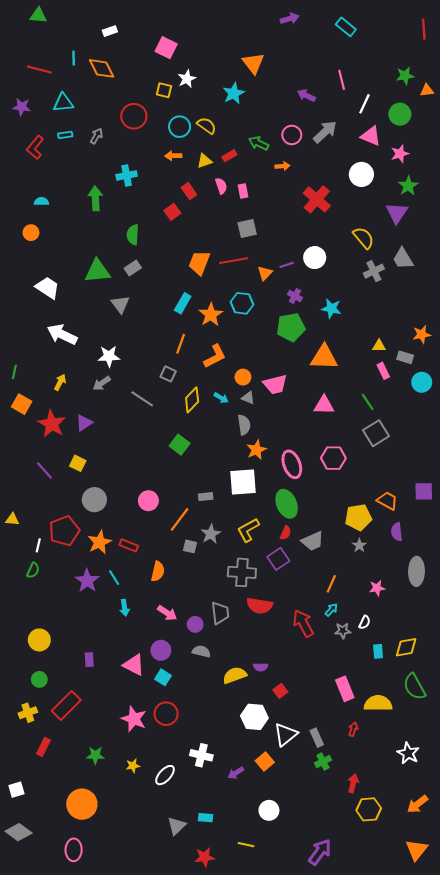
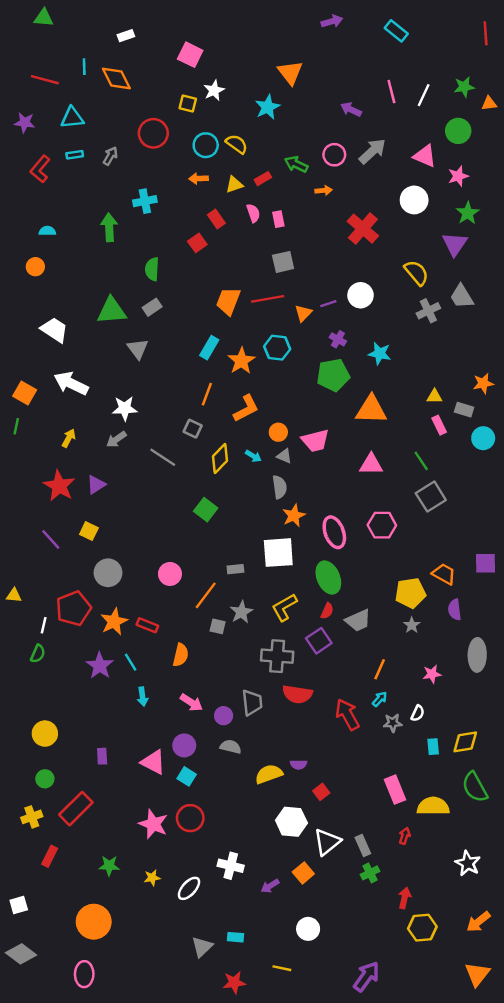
white line: (365, 104) -> (424, 95), moved
orange square: (22, 404) -> (25, 393), moved

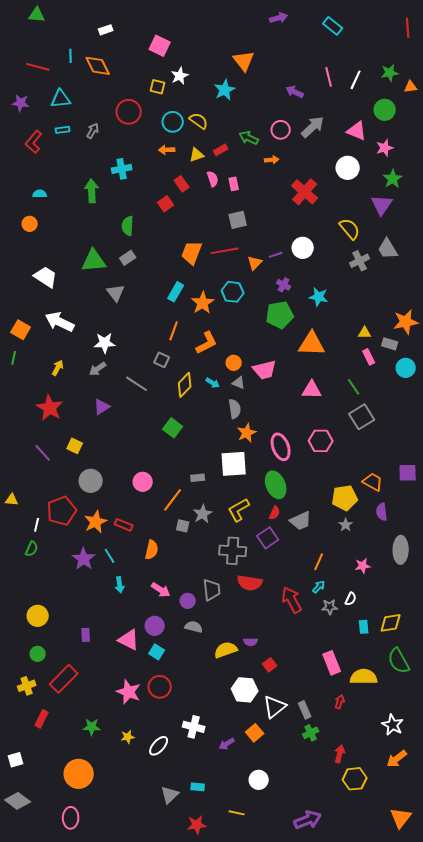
orange star: (483, 383) -> (406, 322), size x1.4
purple triangle: (96, 485) -> (102, 407), moved
orange arrow: (478, 922) -> (397, 759), moved
purple arrow: (366, 977) -> (308, 820), turned 32

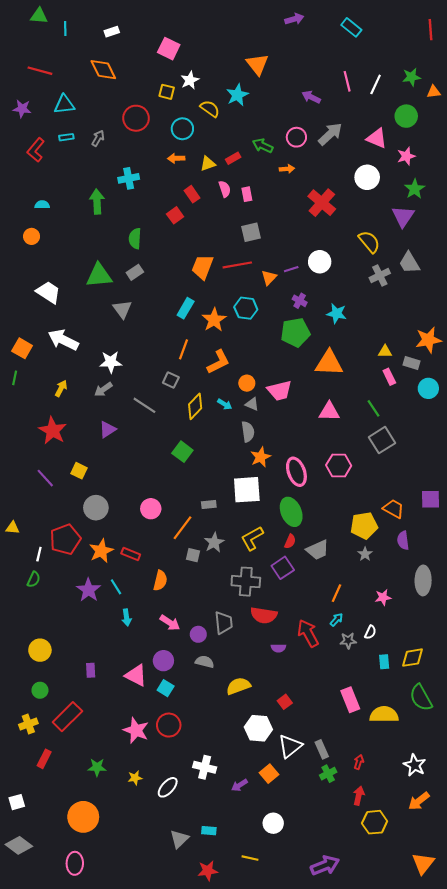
cyan line: (71, 56) -> (65, 28), moved
yellow semicircle: (199, 121) -> (210, 109), moved
purple semicircle: (251, 642) -> (278, 648), moved
red arrow: (340, 702) -> (359, 762), moved

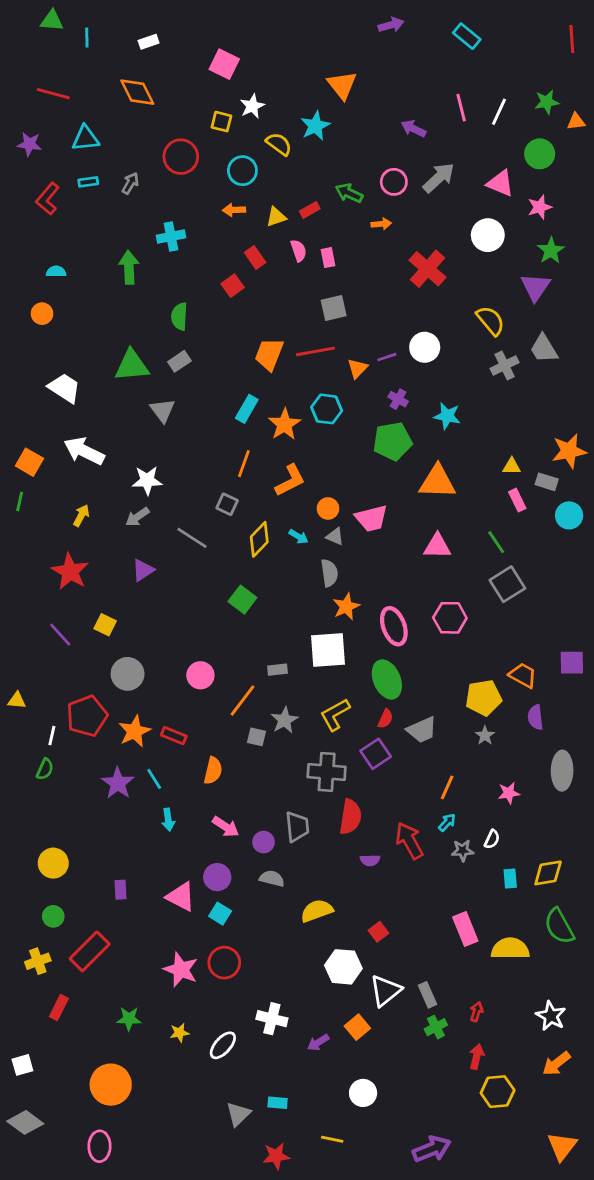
red semicircle: (264, 615) -> (350, 817), turned -90

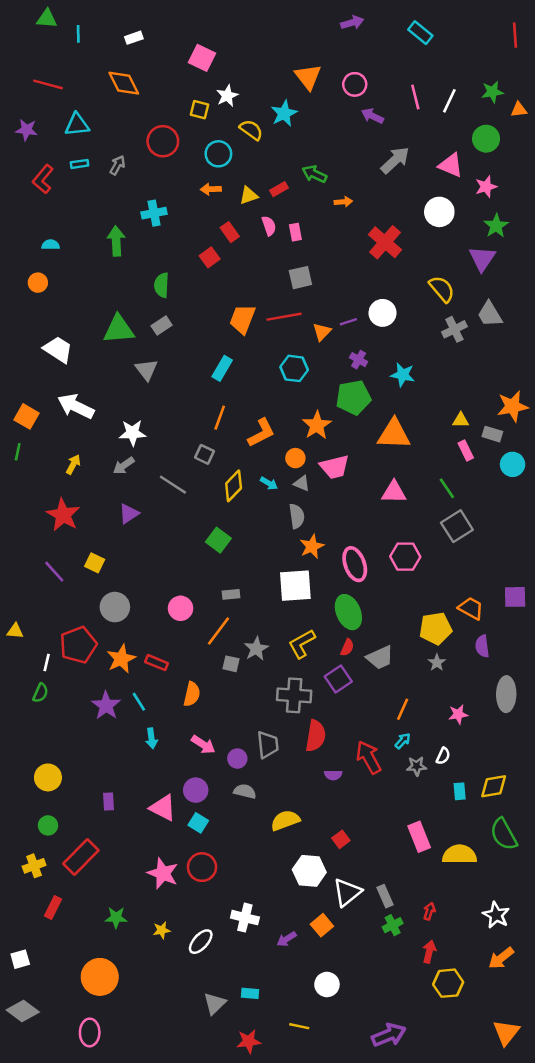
pink circle: (394, 182) -> (355, 84), moved
orange star: (285, 424) -> (317, 425), moved
gray rectangle: (278, 670) -> (231, 594), moved

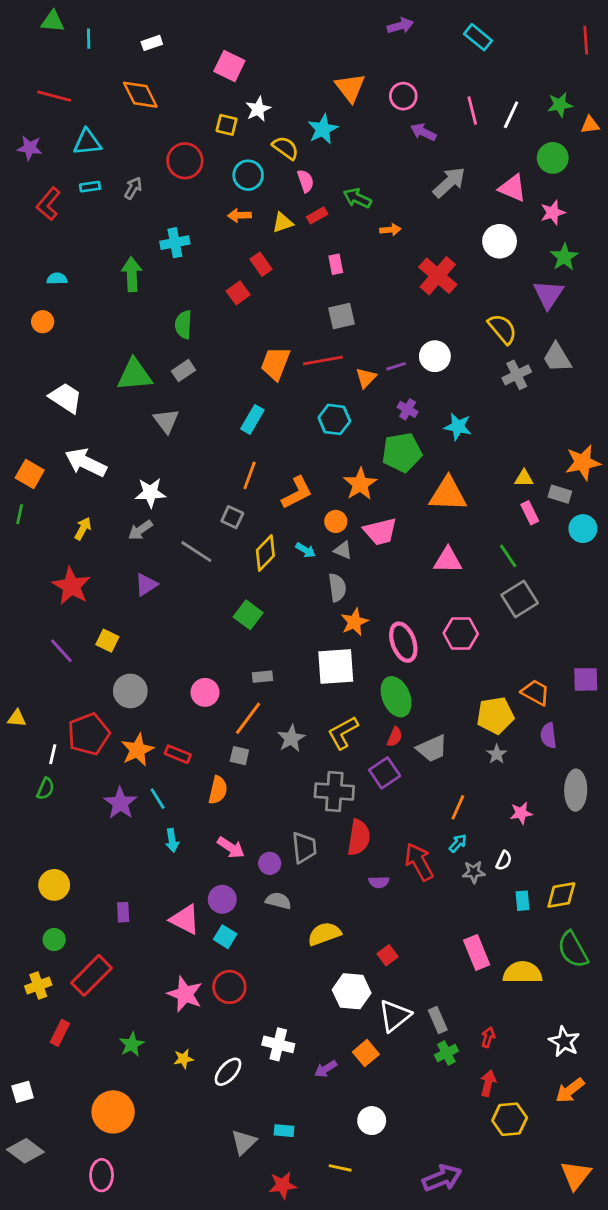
pink semicircle: (269, 226) -> (306, 181), moved
gray square: (231, 664) -> (239, 756), moved
green star: (116, 918) -> (132, 1044), turned -30

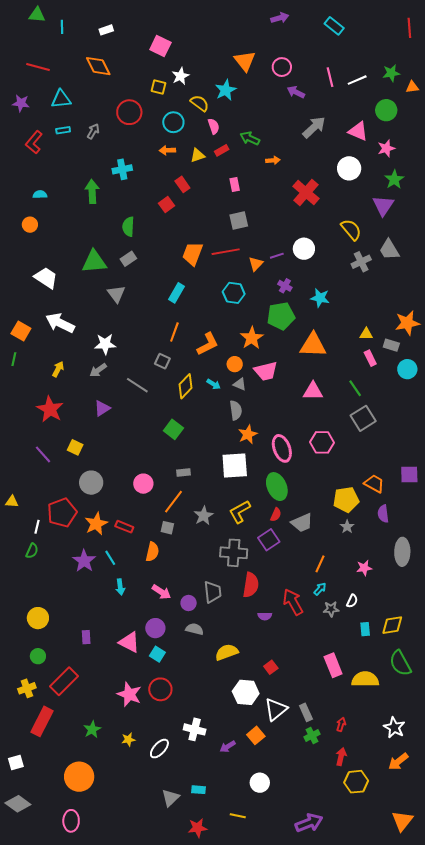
white line: (511, 115) -> (357, 80), turned 42
red rectangle: (60, 1033) -> (42, 721), size x1.6

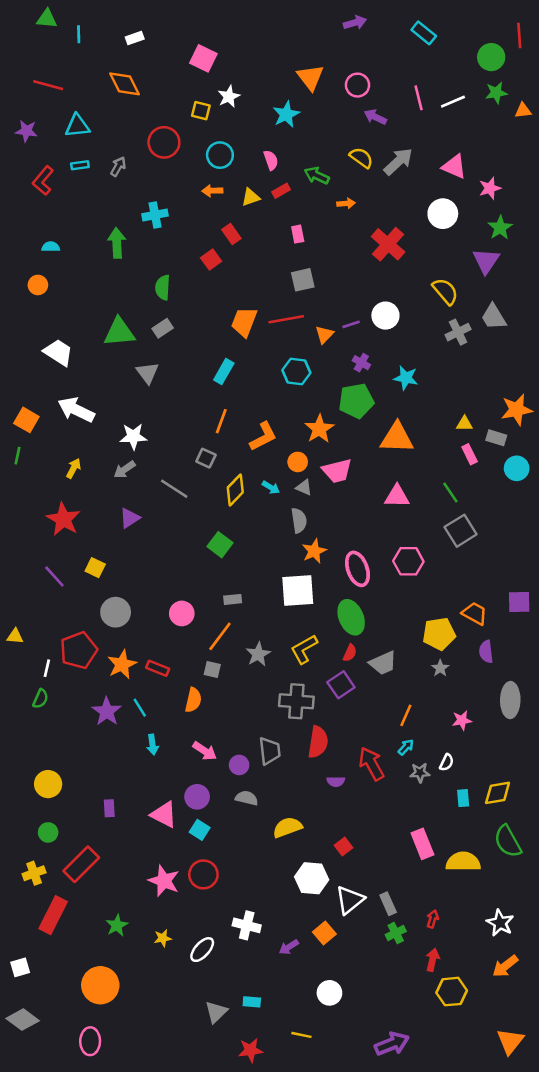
yellow semicircle: (200, 103) -> (361, 158), moved
green circle: (386, 110) -> (491, 57), moved

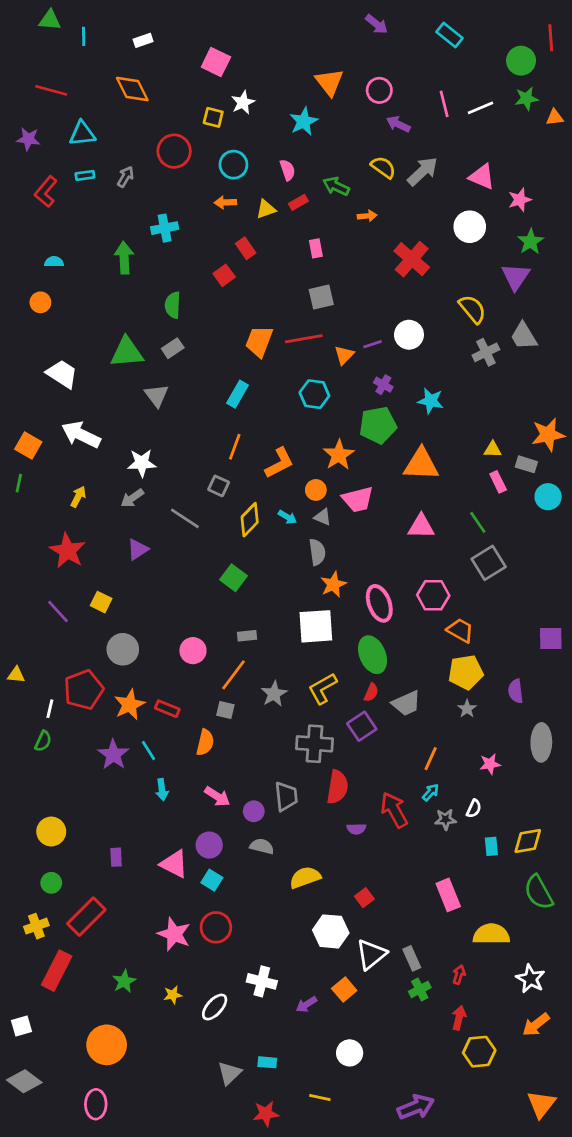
purple arrow: (355, 23) -> (377, 24), turned 55
orange trapezoid: (475, 613) -> (460, 630), moved
yellow semicircle: (463, 862) -> (491, 934), moved

